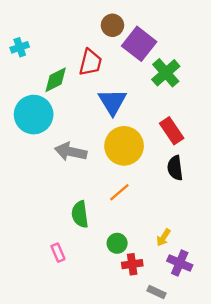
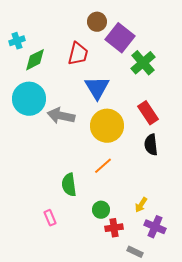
green diamond: (56, 80) -> (35, 60), moved
gray arrow: (71, 152) -> (61, 116), moved

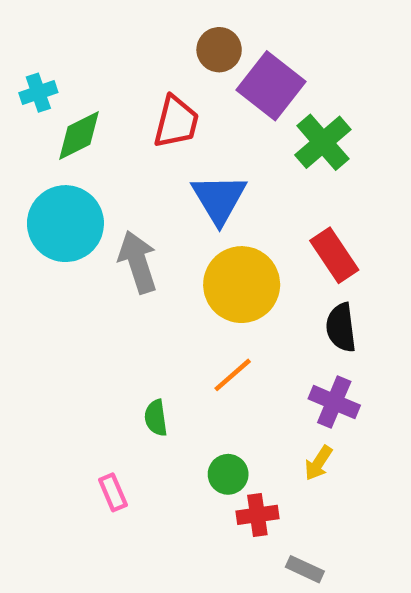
gray arrow: (61, 116) -> (138, 262), turned 60
green semicircle: (69, 185) -> (156, 418), size x0.7
purple cross: (155, 227) -> (334, 402), moved

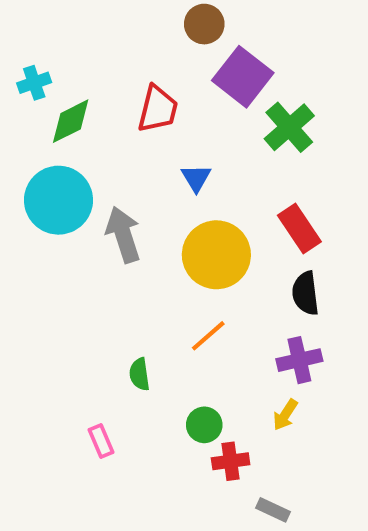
brown circle: (219, 50) -> (204, 24), moved
blue triangle: (219, 199) -> (196, 178), size x0.6
purple cross: (334, 402) -> (299, 360), turned -36

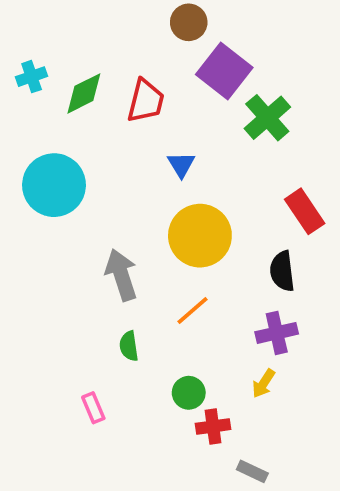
green diamond: (71, 121) -> (84, 93), moved
red rectangle: (299, 228) -> (305, 211), moved
gray arrow: (123, 235) -> (121, 275), moved

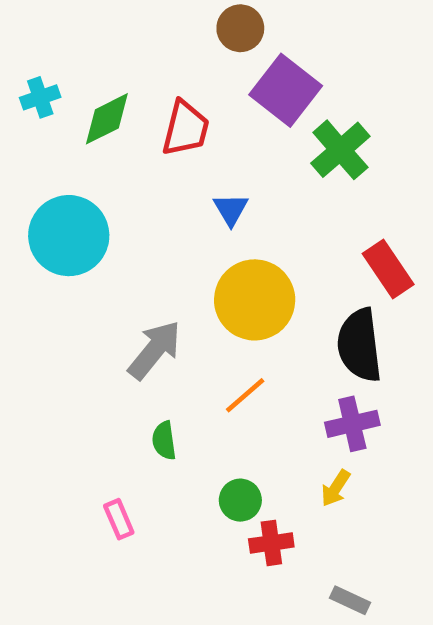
black semicircle: (282, 271) -> (359, 345), size x1.4
gray arrow: (121, 275) -> (155, 350), turned 57
gray rectangle: (252, 471) -> (350, 600), moved

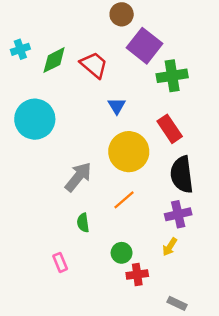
red trapezoid: (186, 128) -> (94, 65), turned -64
green cross: (340, 150) -> (172, 76), turned 32
red rectangle: (388, 269) -> (170, 129), moved

